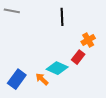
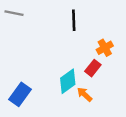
cyan diamond: (57, 68) -> (68, 81), turned -60
orange arrow: (42, 79) -> (85, 94), moved

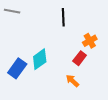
cyan diamond: (68, 81) -> (40, 59), moved
blue rectangle: (20, 94) -> (17, 68), moved

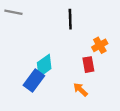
red rectangle: (80, 58) -> (88, 65), turned -48
blue rectangle: (17, 68) -> (34, 81), moved

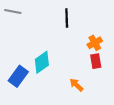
red rectangle: (88, 65) -> (96, 61), moved
blue rectangle: (34, 81) -> (18, 76), moved

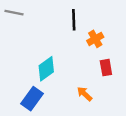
orange cross: (95, 43) -> (95, 39), moved
blue rectangle: (18, 76) -> (32, 99), moved

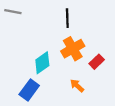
orange cross: (95, 39) -> (73, 49), moved, size x1.5
red rectangle: (106, 68) -> (97, 62), turned 56

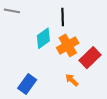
red rectangle: (97, 62) -> (90, 58), size x1.5
cyan diamond: (42, 63) -> (43, 38), moved

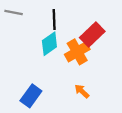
black line: (63, 17) -> (54, 19), moved
red rectangle: (90, 58) -> (92, 35), moved

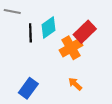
black line: (54, 19) -> (30, 33), moved
cyan diamond: (49, 44) -> (49, 27), moved

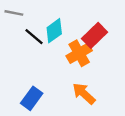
black line: (30, 33) -> (34, 37), turned -48
orange arrow: (75, 84) -> (84, 94), size x1.5

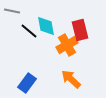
cyan diamond: (54, 31) -> (46, 26), turned -65
red rectangle: (95, 35) -> (80, 30), turned -60

